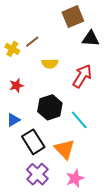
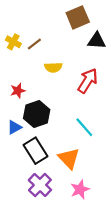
yellow cross: (12, 49) -> (13, 42), moved
black hexagon: (50, 107) -> (37, 114), moved

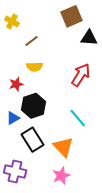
yellow cross: (13, 42) -> (12, 21), moved
yellow semicircle: (53, 67) -> (35, 67), moved
purple cross: (40, 185) -> (15, 172), moved, turned -30
pink star: (80, 189) -> (61, 176), moved

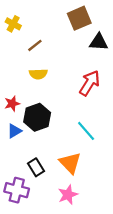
red star: (16, 84) -> (12, 104), moved
black rectangle: (33, 140) -> (36, 167), moved, size x0.7

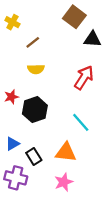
brown square: (79, 18) -> (74, 17), turned -30
blue triangle: (14, 131) -> (12, 144), moved
orange triangle: (70, 163) -> (66, 152), turned -40

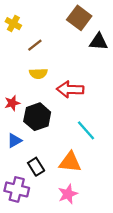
red arrow: (84, 78) -> (70, 89), moved, turned -120
blue triangle: (12, 144) -> (14, 141), moved

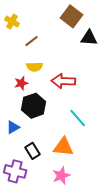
red star: (12, 103) -> (21, 83), moved

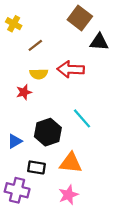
red arrow: (63, 81) -> (71, 69), moved
black hexagon: (34, 106) -> (48, 132), moved
cyan line: (78, 118) -> (82, 118), moved
black rectangle: (33, 151) -> (36, 167), turned -49

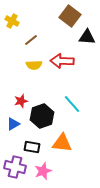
red star: (24, 92) -> (21, 101), moved
pink star: (68, 195) -> (43, 171), moved

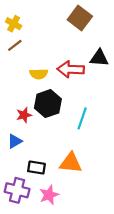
black triangle: (87, 37) -> (99, 58), moved
brown line: (31, 40) -> (15, 45), moved
cyan line: (72, 104) -> (82, 118), turned 60
black hexagon: (42, 116) -> (48, 104), moved

